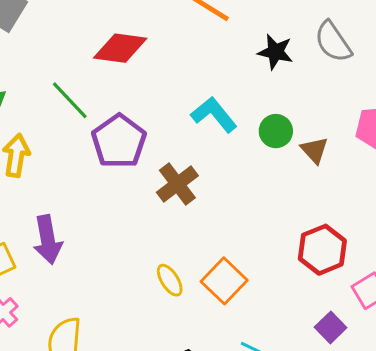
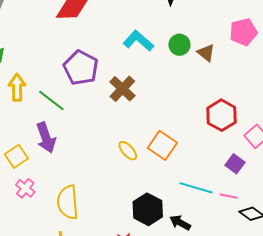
green line: (70, 100) -> (51, 100), moved

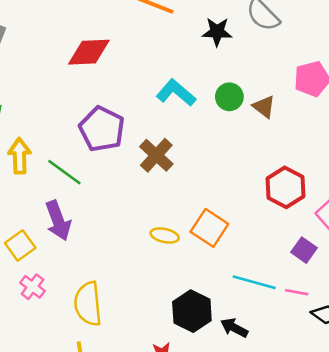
yellow ellipse: (128, 151) -> (165, 235), turned -35

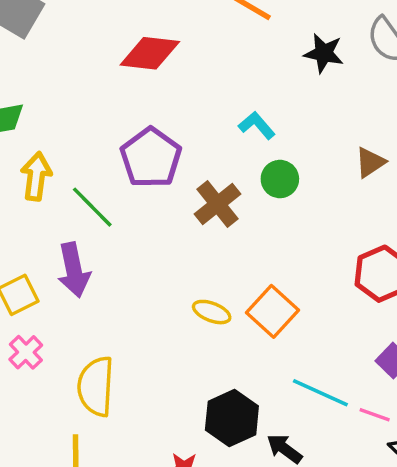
cyan L-shape: (176, 93) -> (257, 125), size x0.7
green circle: (229, 97) -> (280, 179), moved
brown triangle: (264, 107) -> (370, 162), turned 40

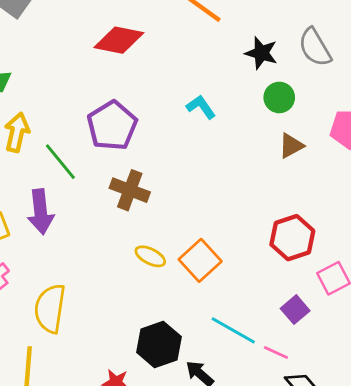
green circle: (280, 179) -> (279, 97), moved
brown cross: (217, 204) -> (130, 190), moved, turned -36

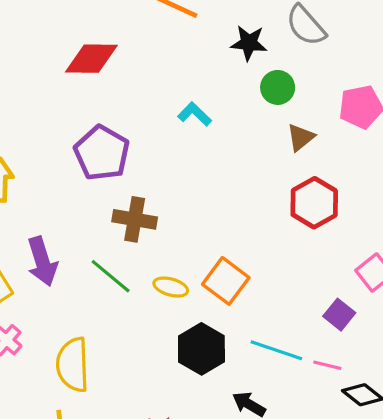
green line: (60, 162) -> (111, 276), moved
red hexagon: (292, 238) -> (314, 203), moved
black hexagon: (159, 344) -> (201, 349), moved

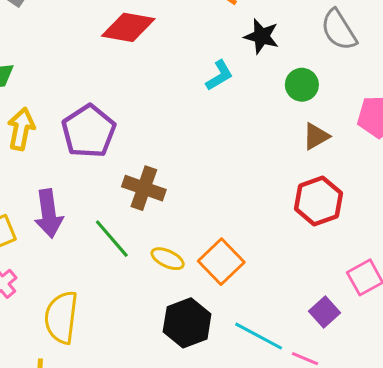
black star: (249, 43) -> (262, 36), moved
cyan L-shape: (195, 114) -> (219, 76), moved, turned 96
purple pentagon: (102, 153) -> (89, 131), moved

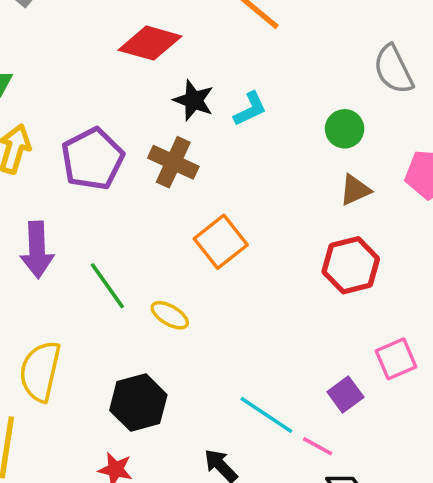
black star: (262, 36) -> (194, 100), moved
brown cross: (144, 188) -> (173, 162), moved
orange square: (221, 262) -> (221, 242), moved
black hexagon: (187, 323) -> (138, 403), moved

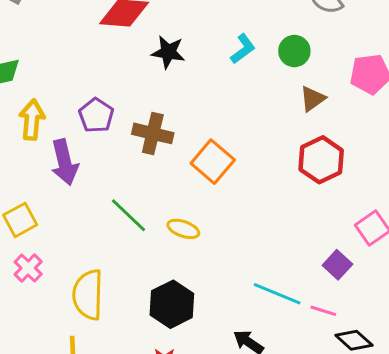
cyan L-shape: (250, 109) -> (243, 49), moved
purple pentagon: (93, 159) -> (96, 115), size x0.7
brown cross: (173, 162) -> (153, 133), moved
purple arrow: (37, 250) -> (65, 162), moved

